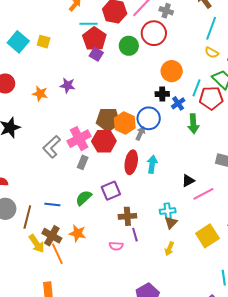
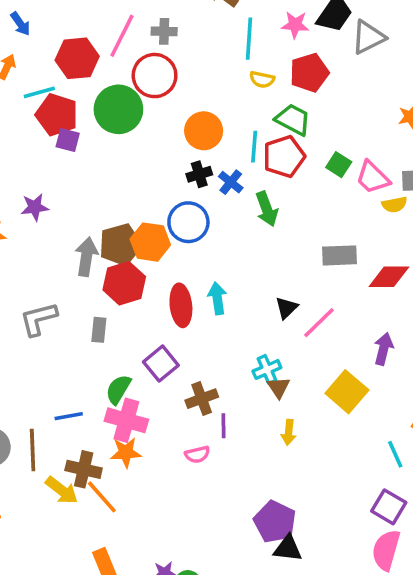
green circle: (129, 46) -> (118, 109), size x1.4
gray arrow: (140, 133) -> (86, 257), moved, size x1.5
pink cross: (79, 139) -> (126, 420), moved, turned -30
gray L-shape: (52, 147) -> (38, 319), turned 45
purple line: (135, 235) -> (223, 426), turned 32

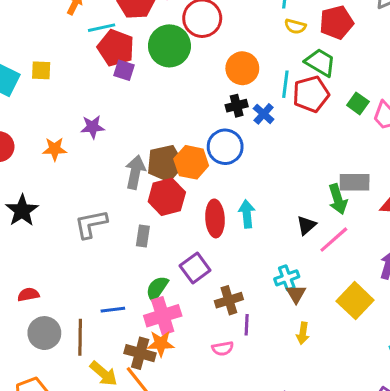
green arrow: (267, 209) -> (338, 199), moved
pink cross: (126, 420) -> (163, 316), turned -36
brown cross: (84, 469) -> (140, 353), moved

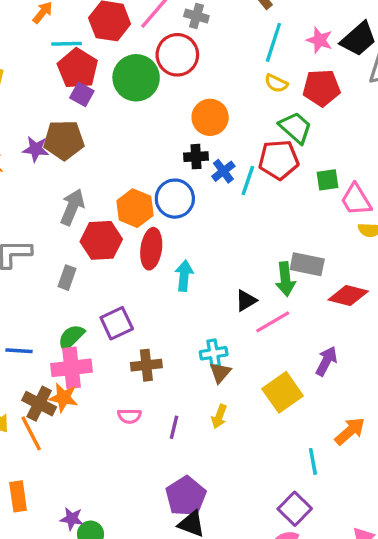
cyan line: (285, 84) -> (248, 180), moved
green square: (358, 103) -> (328, 180), turned 35
brown pentagon: (165, 163) -> (64, 140), moved
red ellipse: (215, 218) -> (151, 249), moved
purple line: (247, 325) -> (174, 427), moved

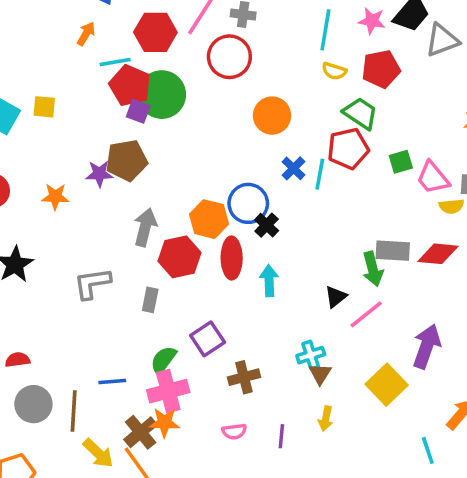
green circle: (136, 78) -> (162, 95), moved
black cross: (196, 157) -> (267, 225), moved, turned -35
red diamond: (348, 296) -> (438, 254), moved
purple arrow: (326, 361) -> (427, 346), size x1.4
brown cross: (39, 404) -> (141, 432), turned 32

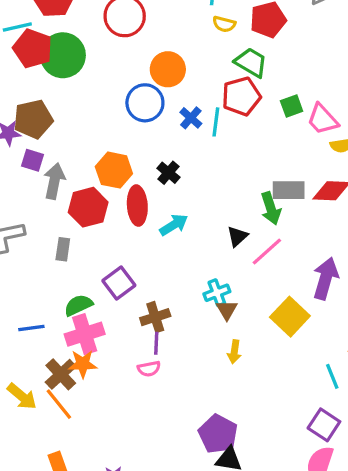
purple square: (138, 111) -> (32, 160), moved
blue circle: (248, 203) -> (145, 103), moved
cyan arrow: (269, 281) -> (174, 225), turned 64
green semicircle: (163, 360) -> (78, 305), turned 32
purple line: (281, 436) -> (156, 343), moved

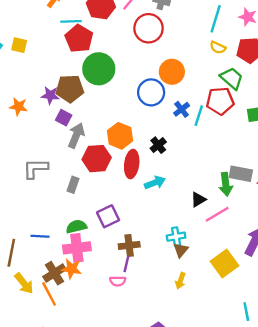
green circle: (63, 55) -> (99, 69), moved

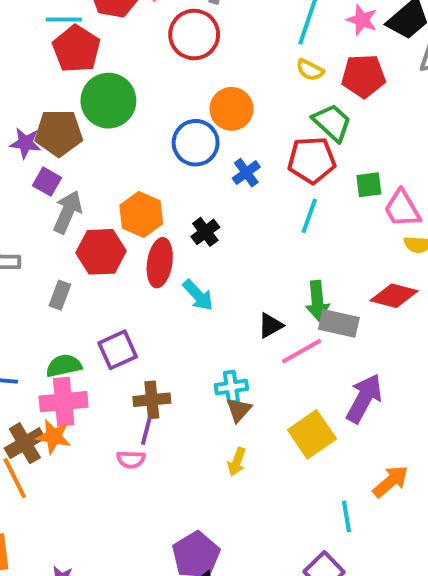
cyan line: (199, 116) -> (309, 216), moved
gray rectangle: (241, 174) -> (339, 323), moved
cyan arrow: (155, 183) -> (198, 295), turned 66

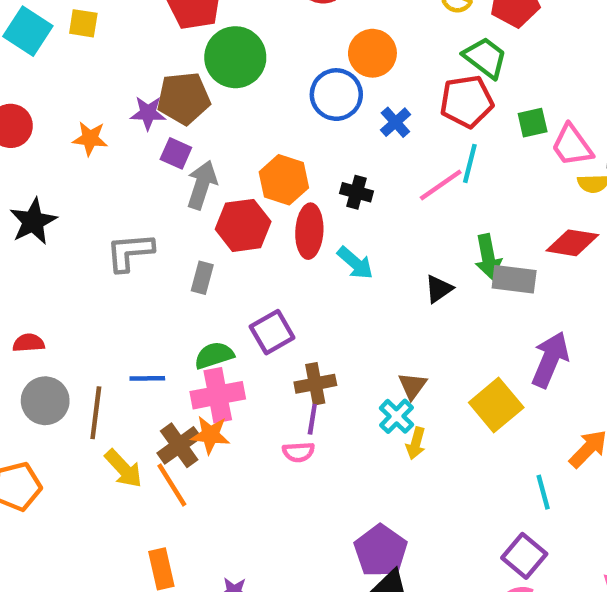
black cross: (205, 232) -> (357, 192), turned -32
pink line: (302, 351) -> (441, 185), moved
cyan cross: (231, 387) -> (396, 416), moved, turned -32

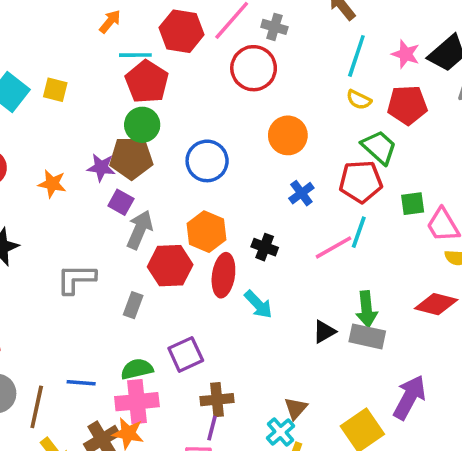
green circle: (235, 57) -> (142, 125), moved, size x0.7
blue circle: (336, 95) -> (207, 161), moved
gray rectangle: (514, 279) -> (367, 336), moved

